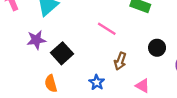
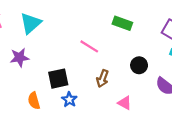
black square: (62, 53) -> (58, 79), moved, turned 30
blue star: (97, 82) -> (69, 100), moved

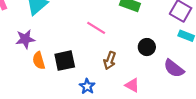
blue star: (69, 100) -> (87, 86), moved
orange semicircle: (34, 101) -> (39, 61), moved

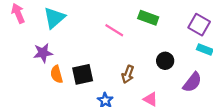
pink line: (96, 28) -> (114, 30), moved
purple semicircle: (174, 68) -> (192, 82), turned -90

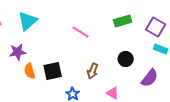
green rectangle: (148, 18) -> (123, 21), moved, turned -36

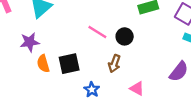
pink line: (81, 32) -> (97, 32), moved
black circle: (126, 59) -> (125, 36), moved

